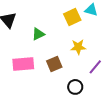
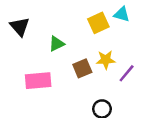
brown square: (54, 64) -> (82, 68), moved
purple line: (95, 67) -> (127, 73), moved

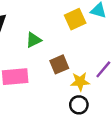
yellow star: (106, 60) -> (80, 82), moved

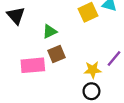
brown square: (59, 64) -> (56, 54), moved

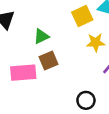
yellow star: (93, 70) -> (96, 42), moved

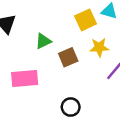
brown square: (49, 61) -> (68, 57), moved
black circle: (86, 100) -> (71, 107), moved

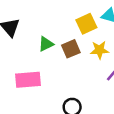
brown square: (68, 57) -> (71, 49), moved

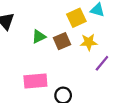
pink rectangle: (28, 80) -> (35, 81), moved

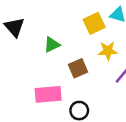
brown square: (62, 41) -> (78, 68), moved

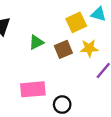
brown square: (78, 68) -> (63, 49), moved

